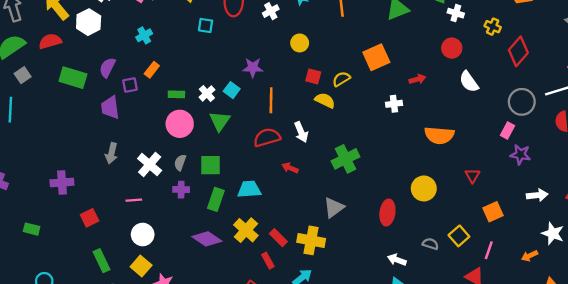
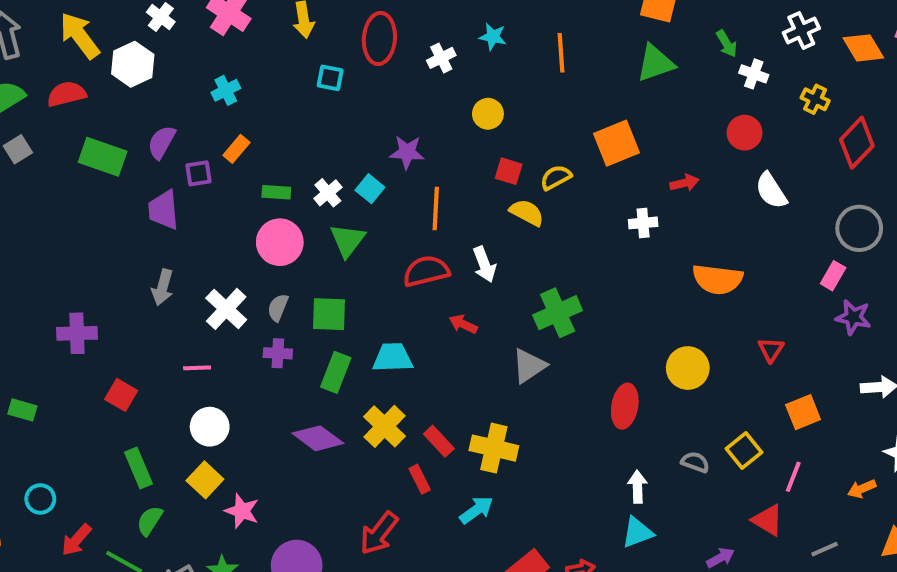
gray triangle: (334, 208) -> (529, 366), moved
red square: (90, 218) -> (121, 395), turned -36
white arrow: (397, 260) -> (637, 487), turned 66

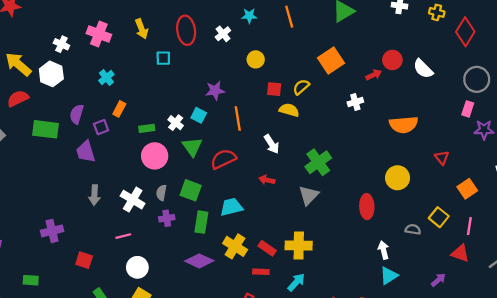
red circle: (745, 133) -> (392, 60), moved
red semicircle: (426, 271) -> (223, 159), moved
green square: (329, 314) -> (191, 190), turned 30
red rectangle: (420, 479) -> (261, 272), turned -49

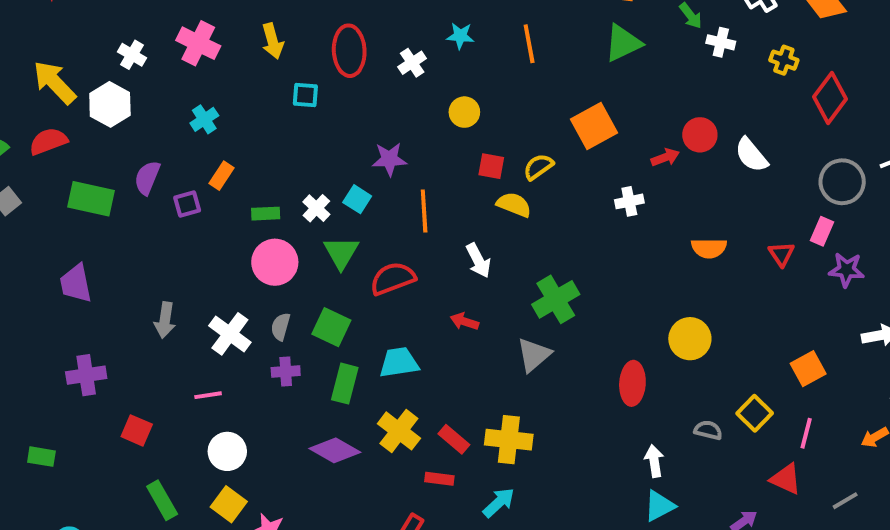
orange semicircle: (404, 125) -> (709, 248), size x0.7
purple trapezoid: (86, 152) -> (76, 283), moved
red triangle: (442, 158) -> (781, 254), moved

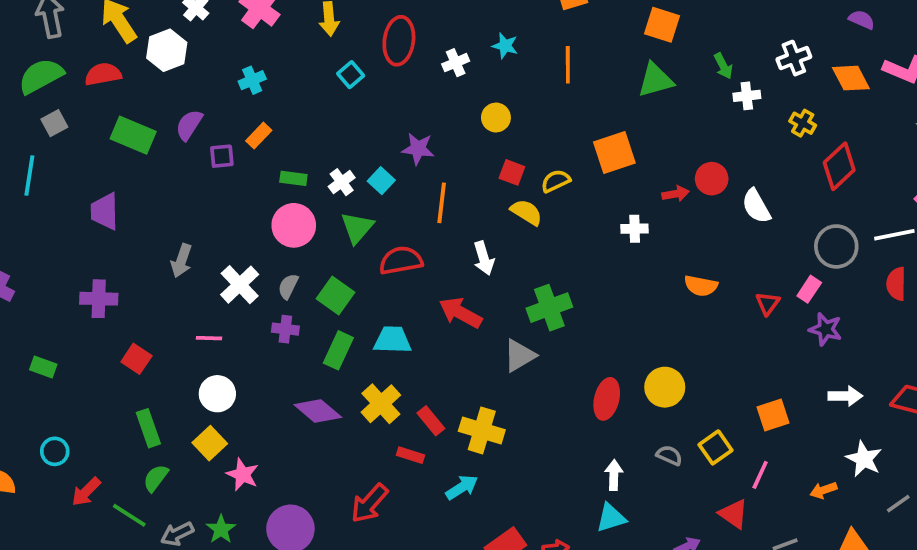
white cross: (721, 42) -> (747, 96), turned -30
cyan square: (305, 95) -> (351, 75), turned 35
red arrow: (464, 321) -> (460, 313), size x1.6
yellow circle: (690, 339) -> (665, 387), moved

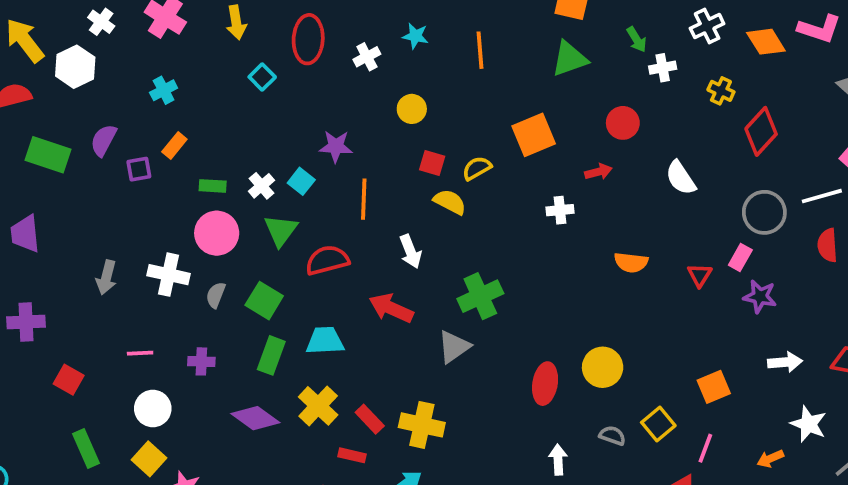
red circle: (712, 179) -> (623, 123), moved
white cross: (240, 285) -> (168, 275), moved, turned -30
purple cross: (285, 329) -> (201, 361), moved

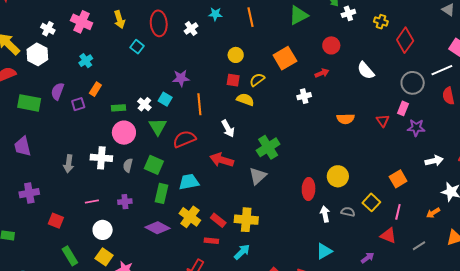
yellow circle: (412, 109) -> (236, 55), moved
white arrow: (558, 460) -> (325, 214), moved

